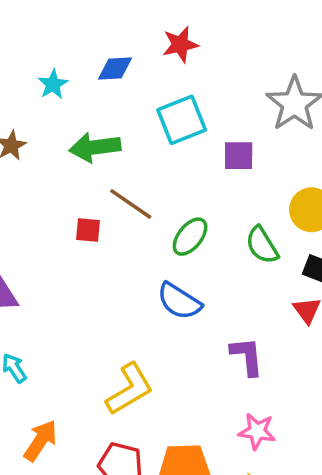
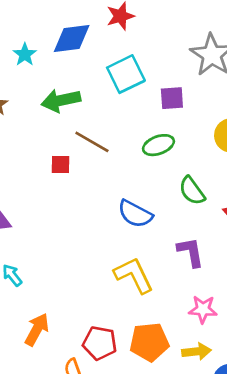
blue diamond: (115, 68) -> (72, 39), size x1.4
green ellipse: (190, 237) -> (158, 145), moved, turned 36
green semicircle: (262, 245) -> (192, 191), moved
yellow L-shape: (130, 389) -> (134, 275), moved, turned -81

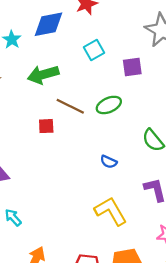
cyan square: (126, 74) -> (94, 50), size x0.7
green ellipse: (158, 145) -> (109, 105), moved
blue semicircle: (135, 214) -> (109, 162), size x0.6

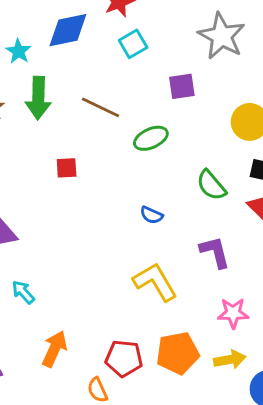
cyan square: (94, 50) -> (133, 44), moved
green arrow: (43, 75) -> (38, 98), moved, turned -72
brown line: (70, 106) -> (100, 107), moved

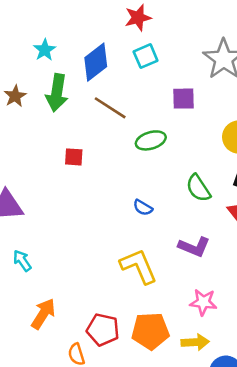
blue diamond: (68, 30) -> (96, 62), moved, turned -33
purple L-shape: (215, 252) -> (194, 247), turned 120

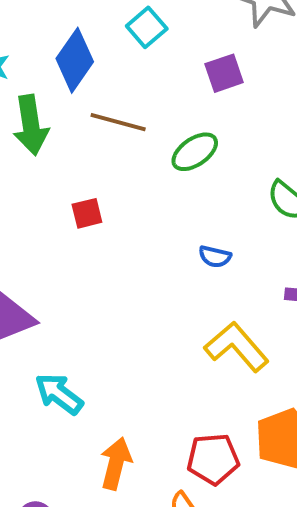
cyan arrow: (22, 261) -> (59, 394), size x1.4

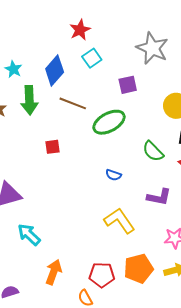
green ellipse: (195, 152) -> (109, 122), size x1.4

